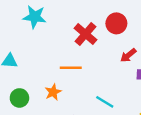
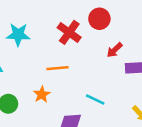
cyan star: (35, 17) -> (18, 35), moved

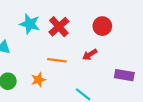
red cross: (69, 32) -> (59, 27), moved
red arrow: (115, 50) -> (90, 55), moved

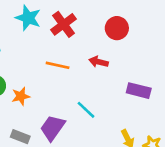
red arrow: (90, 55) -> (98, 62), turned 40
orange star: (38, 80) -> (21, 96), moved

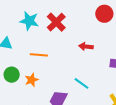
red circle: (117, 28) -> (104, 14), moved
orange line: (58, 65) -> (39, 55), moved

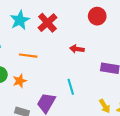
cyan star: (29, 21) -> (20, 20), turned 30
cyan line: (81, 83) -> (71, 87), turned 35

